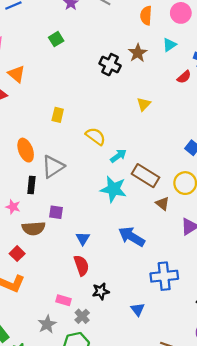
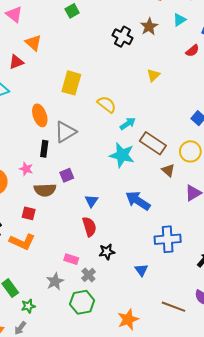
yellow rectangle: (58, 115) -> (71, 83), size x1.6
purple square: (56, 212) -> (67, 175), turned -32
red square: (17, 254) -> (29, 213), turned -32

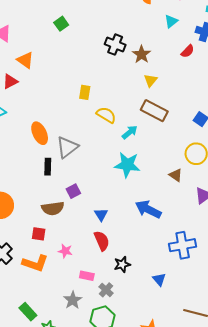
brown star: (149, 27) -> (142, 54), moved
yellow rectangle: (71, 83) -> (85, 92), moved, size x0.6
brown rectangle: (153, 143) -> (154, 111), moved
pink star: (26, 169) -> (65, 251), moved

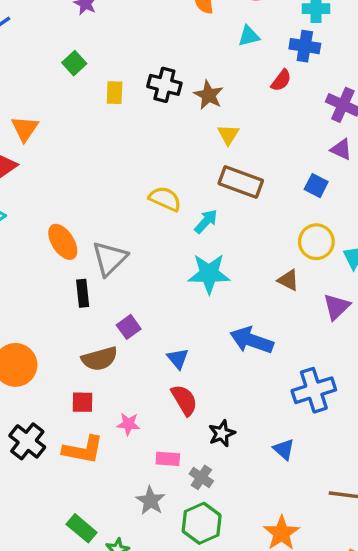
cyan triangle: (171, 21) -> (249, 36), turned 32
orange triangle: (25, 60) -> (25, 129), turned 36
yellow rectangle: (85, 92) -> (115, 93), moved

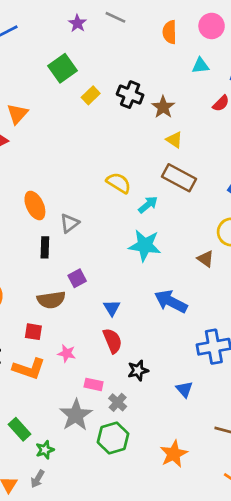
green square: (74, 63) -> (63, 68), size x1.5
yellow rectangle: (115, 93) -> (91, 95), turned 36
yellow triangle: (228, 135) -> (174, 140), turned -36
gray triangle: (110, 258) -> (69, 223), size x0.7
gray star: (150, 501) -> (76, 415), size x1.4

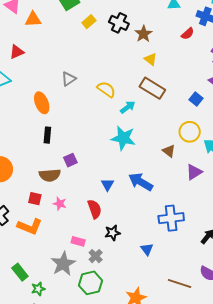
orange triangle: (17, 114) -> (33, 19), moved, turned 42
gray triangle: (69, 223) -> (69, 79), moved
blue triangle: (112, 308) -> (107, 185), moved
pink star: (67, 353) -> (60, 204), moved

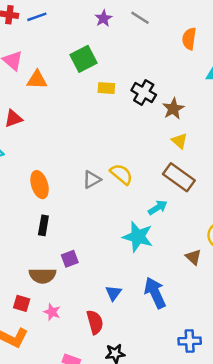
yellow rectangle: (89, 22) -> (106, 88), turned 40
gray triangle: (69, 79) -> (92, 179), moved
cyan arrow: (128, 107) -> (158, 207), moved
blue arrow: (141, 182) -> (155, 293), turned 30
blue cross: (171, 218) -> (190, 341), size x0.7

